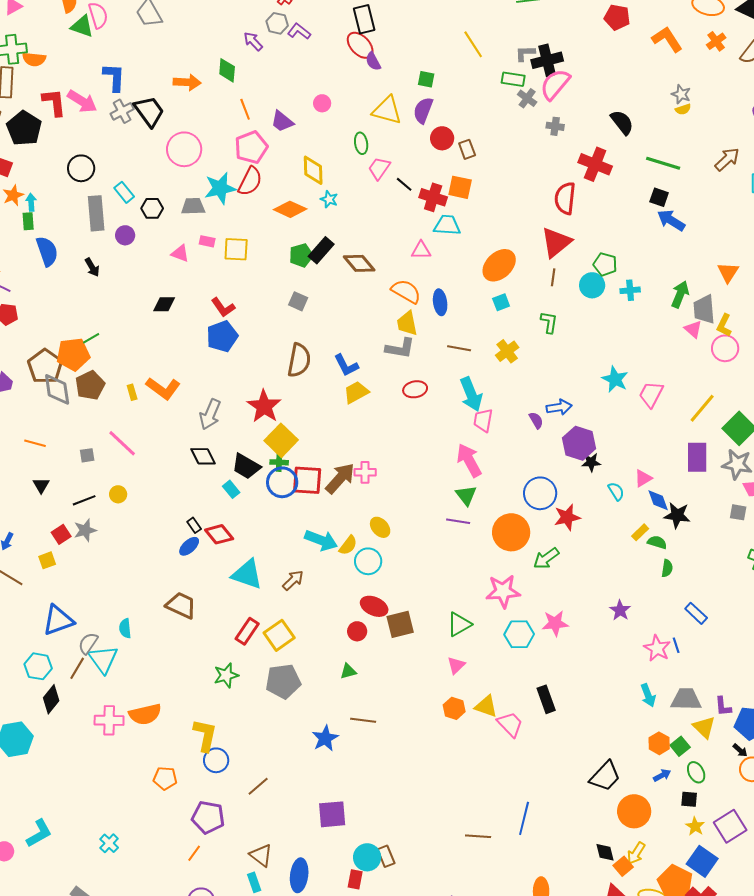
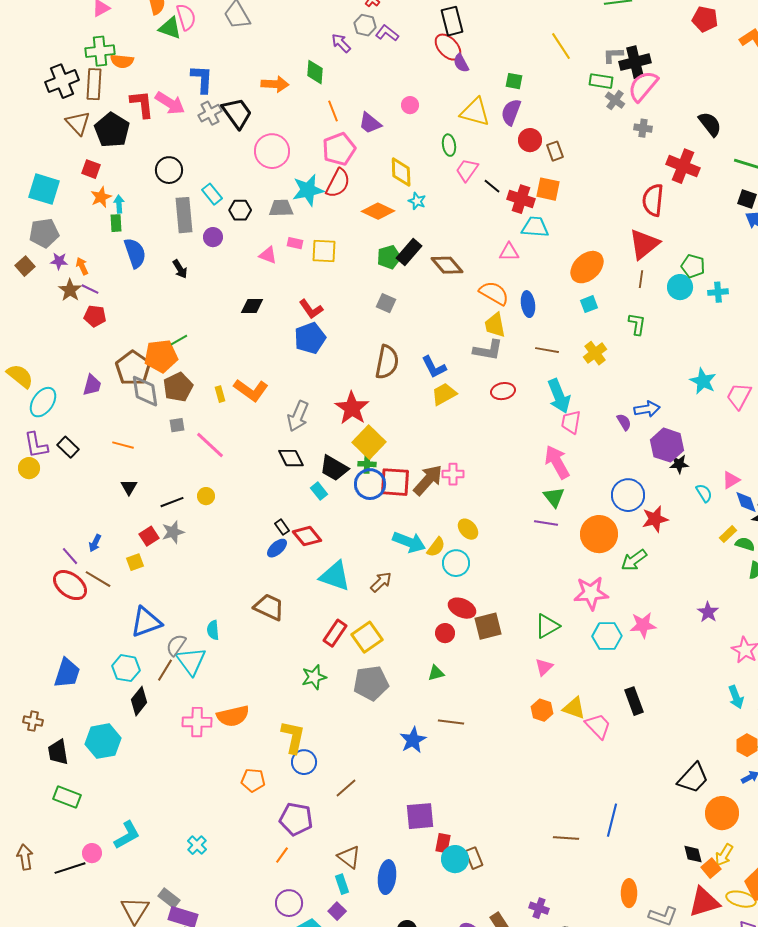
gray square: (87, 455) -> (177, 425), moved
red rectangle: (355, 879) -> (443, 843), moved

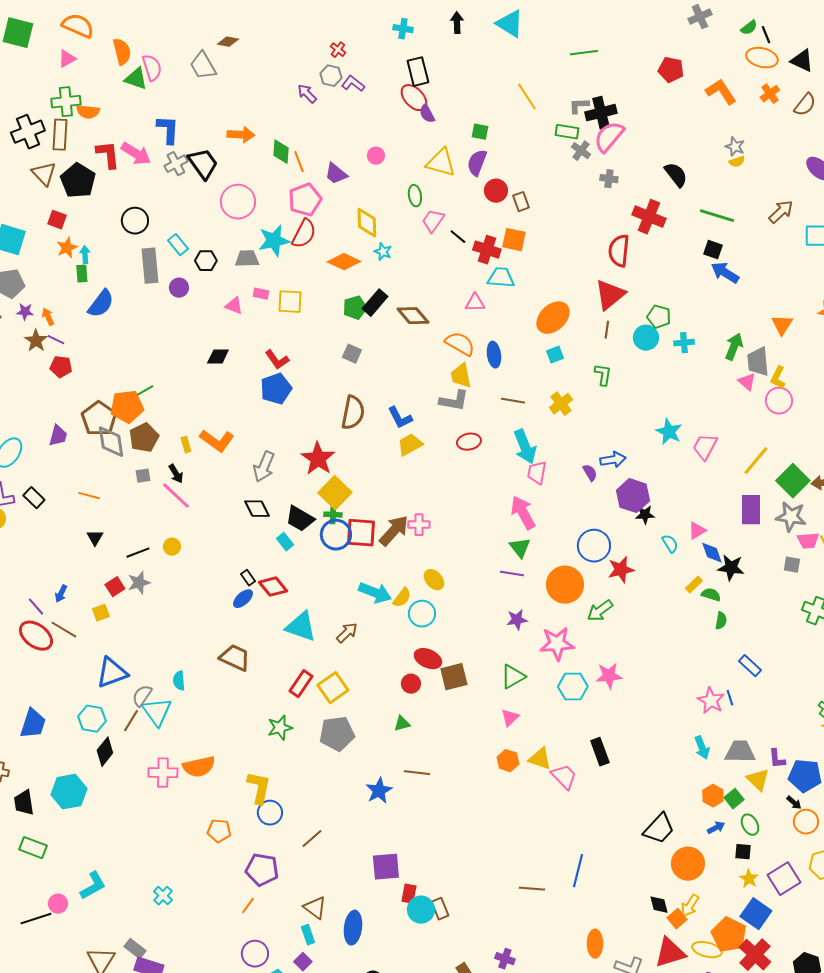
green diamond: (315, 72) -> (281, 152), moved
blue semicircle: (135, 253) -> (101, 304), turned 56
black arrow: (180, 269) -> (176, 474), moved
purple star: (708, 612) -> (517, 620), moved, turned 30

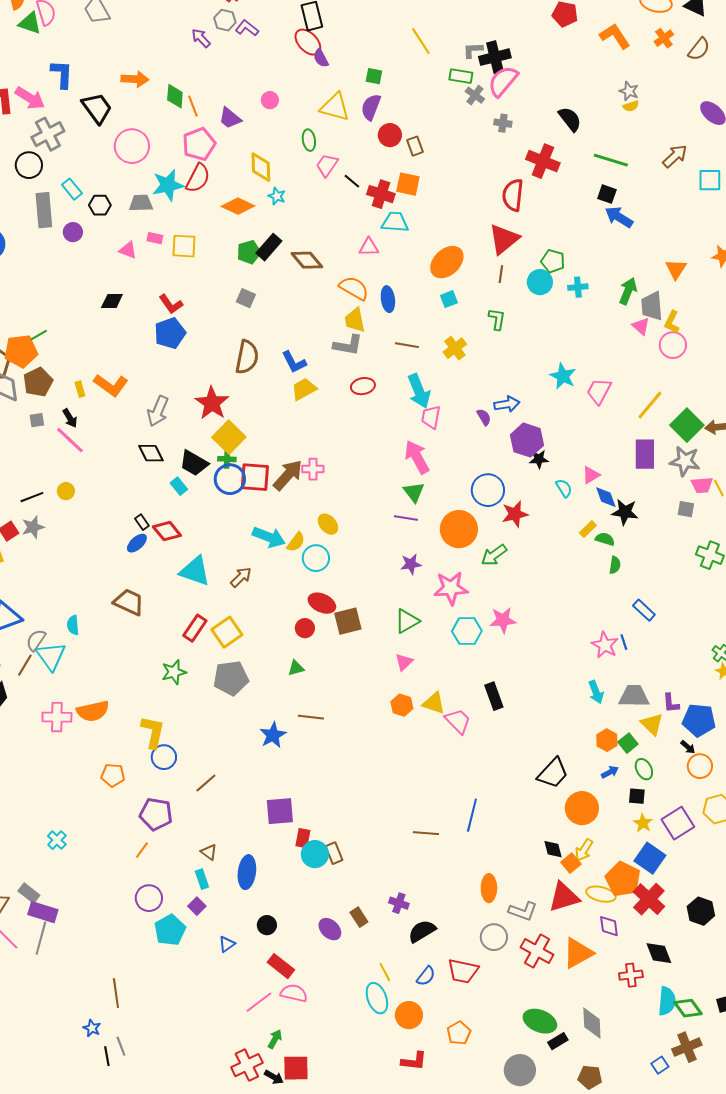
gray cross: (176, 164) -> (48, 134), moved, size x1.4
brown triangle: (315, 908) -> (209, 852), size x0.7

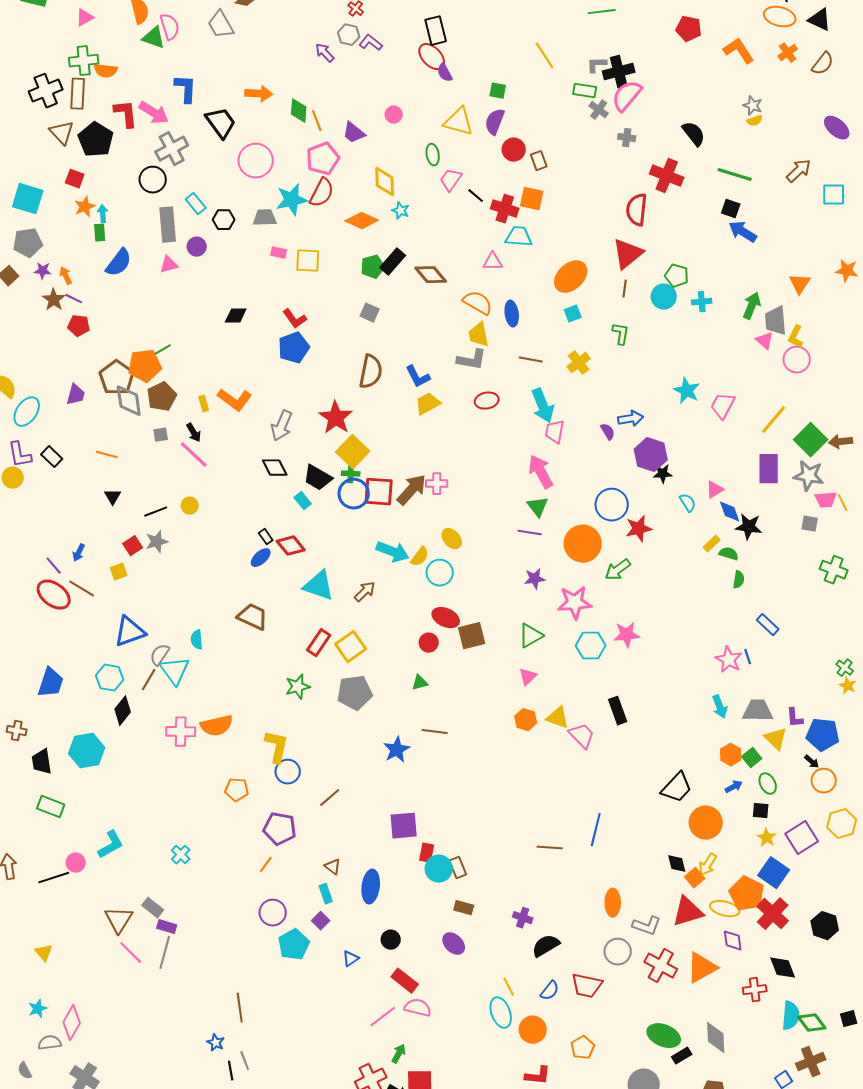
pink triangle: (128, 250) -> (169, 265), moved, turned -36
purple rectangle: (43, 912) -> (167, 927), size x0.7
brown rectangle: (359, 917) -> (464, 908), moved, turned -42

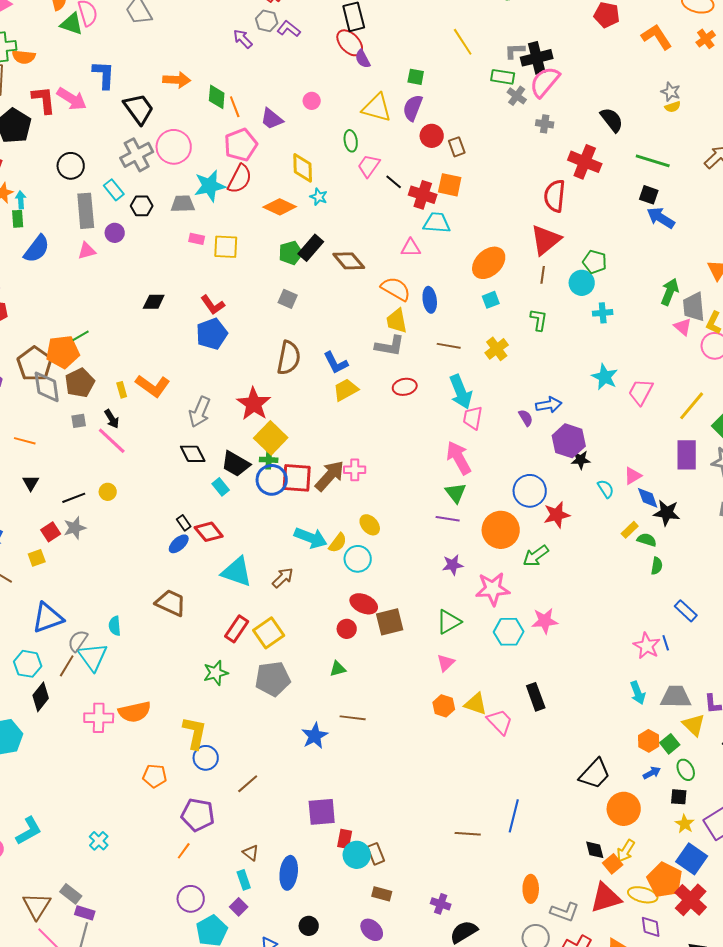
gray cross: (172, 149) -> (137, 155), moved
cyan cross: (702, 302) -> (603, 313), moved

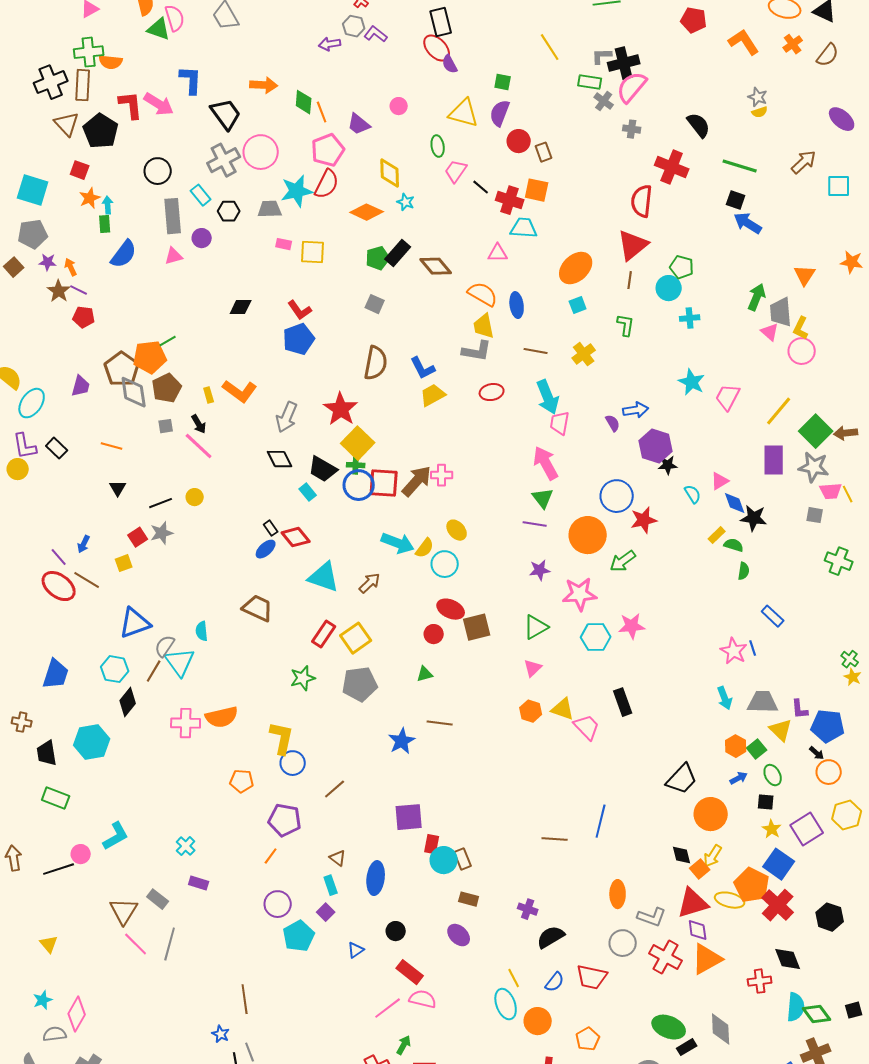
purple arrow: (243, 39) -> (330, 44), turned -55
purple rectangle: (85, 913) -> (199, 883), moved
purple diamond: (651, 927) -> (698, 930), moved

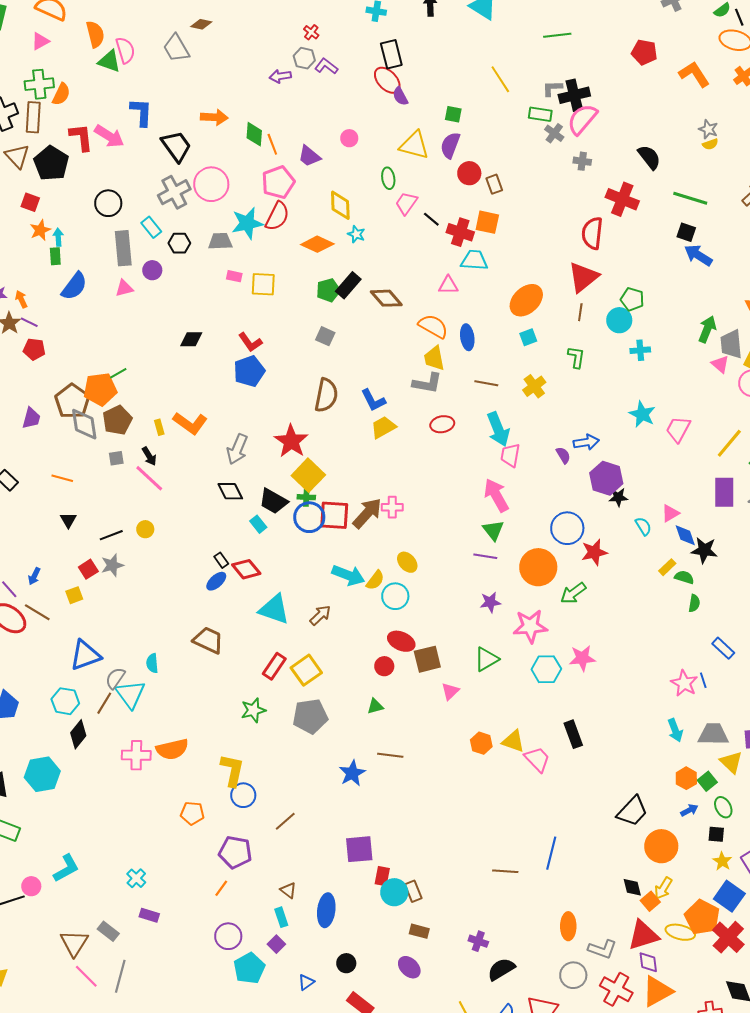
orange semicircle: (111, 62) -> (61, 94), turned -70
pink triangle: (533, 668) -> (450, 691), moved

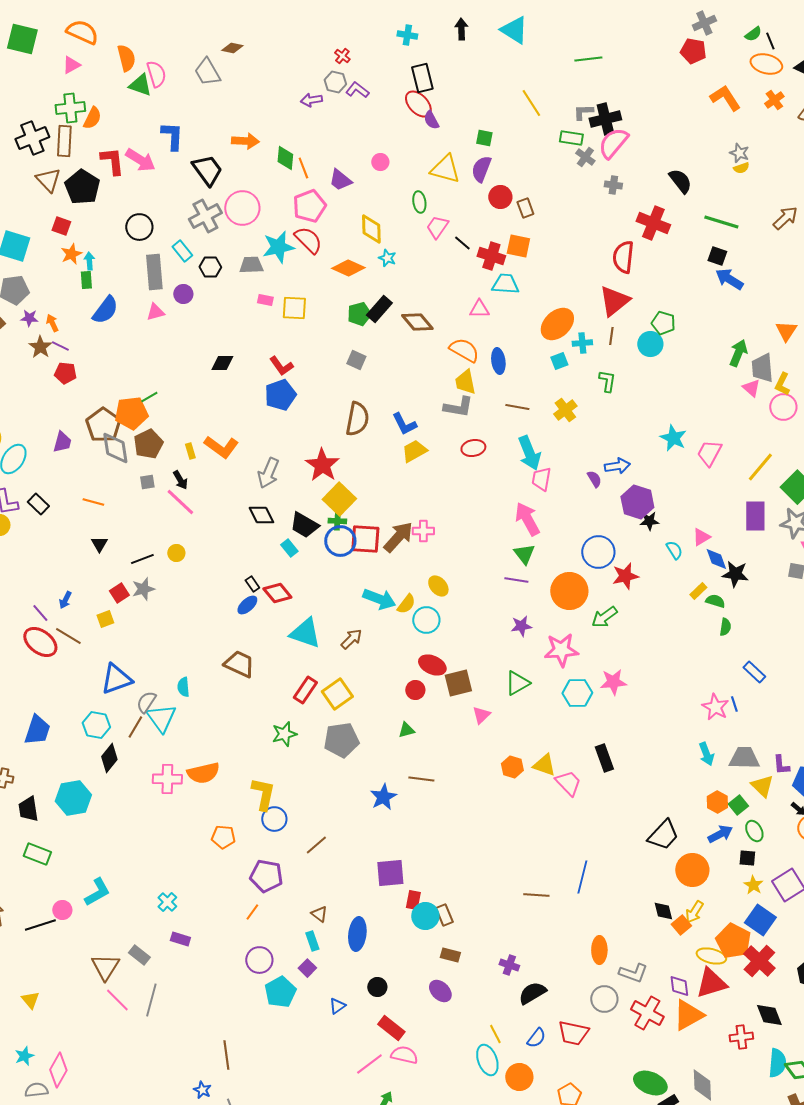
red pentagon: (644, 52) -> (693, 51), moved
red semicircle: (277, 216) -> (308, 240), turned -72
cyan cross: (640, 350) -> (582, 343), moved
blue arrow: (689, 810) -> (720, 834), size x1.4
red triangle: (643, 935) -> (711, 983), moved

